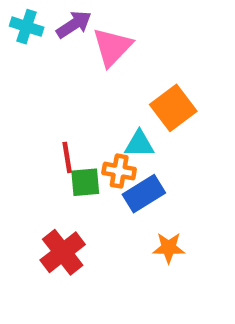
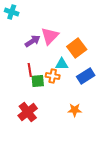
purple arrow: (74, 24) -> (33, 41), moved
pink triangle: (112, 47) -> (50, 36), moved
blue rectangle: (144, 194) -> (86, 76), moved

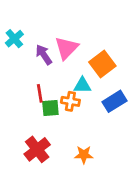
cyan cross: (12, 12) -> (14, 39), moved, turned 32
purple arrow: (33, 41) -> (44, 55), turned -91
orange star: (75, 110) -> (84, 155), moved

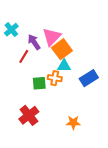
orange square: (102, 64) -> (62, 49), moved
red line: (40, 93) -> (24, 56), moved, turned 40
orange star: (84, 155) -> (73, 123), moved

